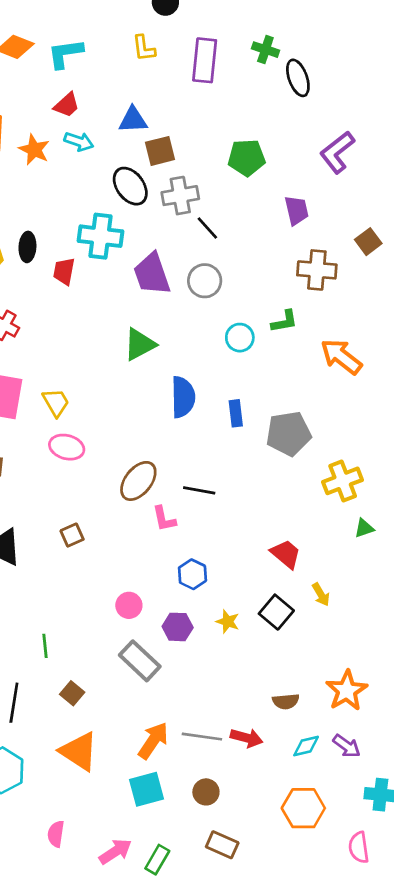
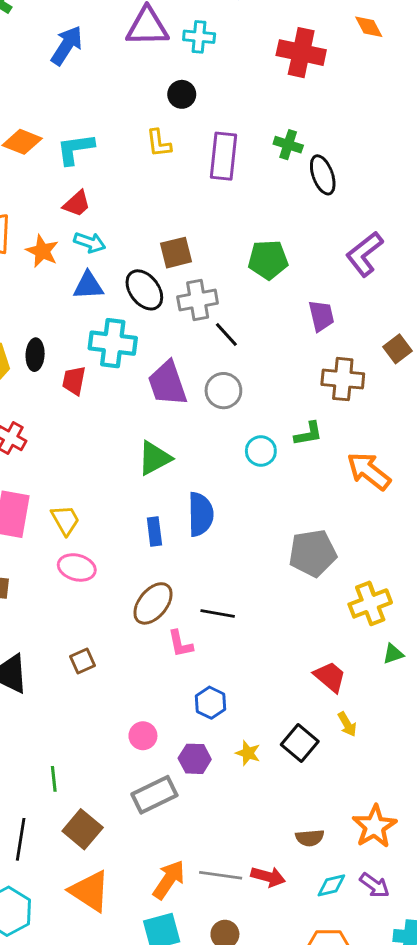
blue triangle: (133, 120) -> (88, 286), moved
blue rectangle: (236, 413) -> (154, 532), moved
red trapezoid: (286, 554) -> (330, 677), moved
gray rectangle: (140, 661) -> (154, 795), turned -69
brown square: (72, 693) -> (83, 829), size x1.5

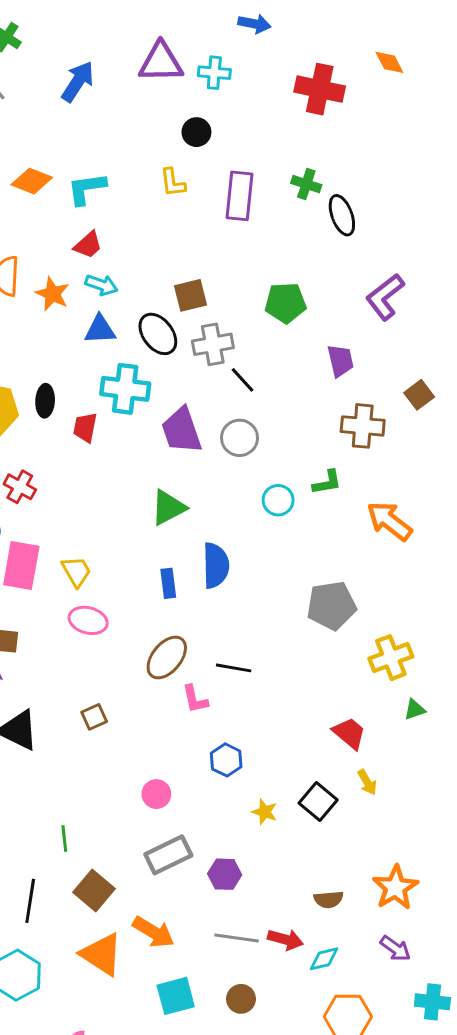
purple hexagon: (195, 759) -> (225, 874), moved
orange arrow: (169, 880) -> (153, 932), moved, turned 87
cyan diamond: (331, 885) -> (324, 959), moved

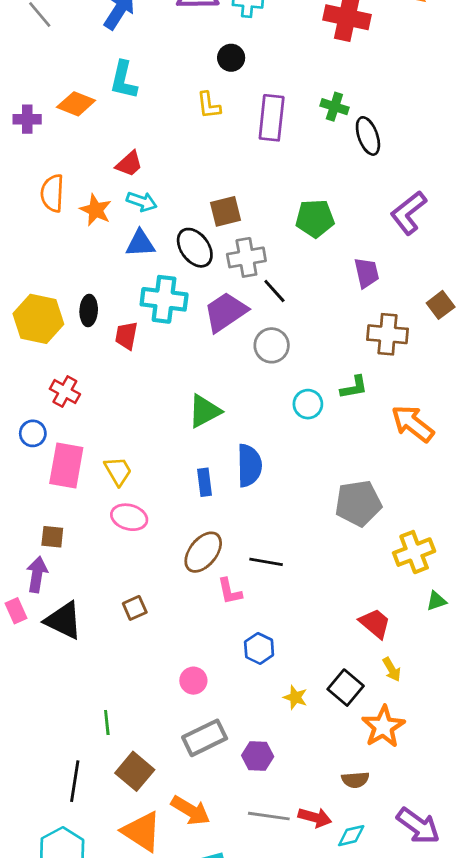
cyan L-shape: (87, 188) -> (124, 80), moved, turned -69
purple trapezoid: (182, 430) -> (226, 312), moved, turned 75
orange star: (395, 888) -> (383, 727), moved
purple arrow: (395, 948) -> (418, 826), size x1.5

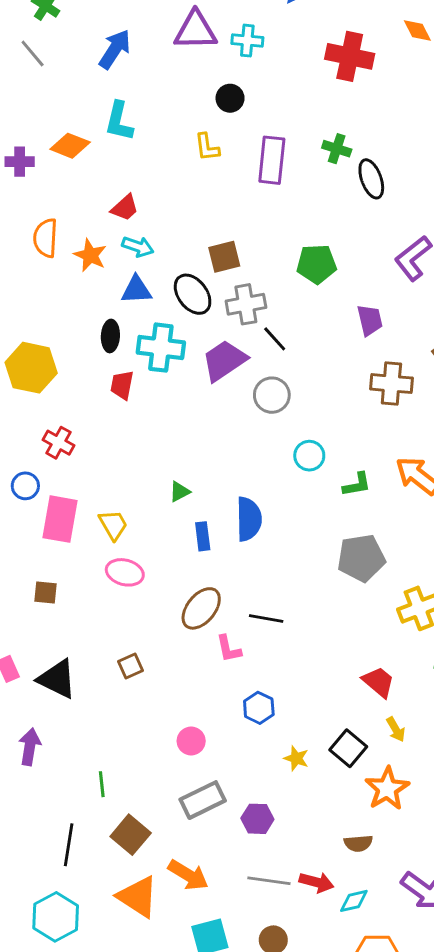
black ellipse: (89, 311) -> (110, 336), moved
green L-shape: (354, 387) -> (357, 484), moved
green triangle: (205, 411) -> (180, 492), moved, size x0.6
purple arrow: (37, 574) -> (30, 747), moved

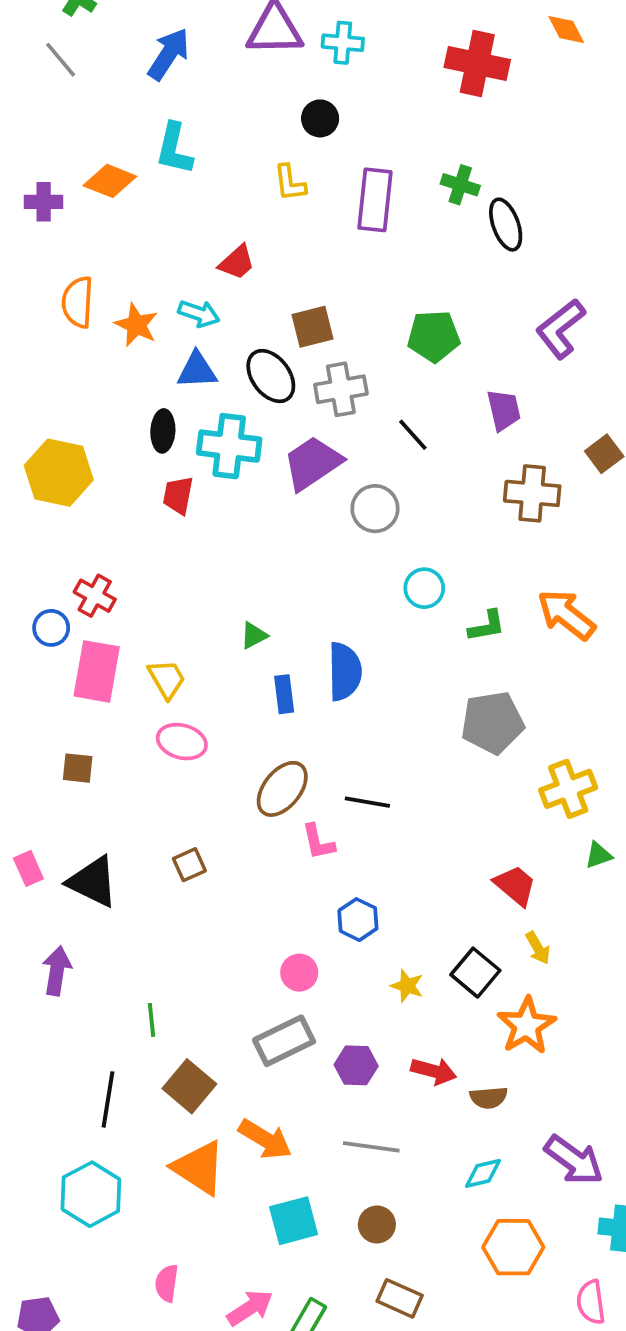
red trapezoid: (125, 208) -> (237, 262), moved
black line: (275, 339) -> (413, 435), moved
red cross: (59, 443) -> (95, 596), moved
pink circle: (191, 741) -> (299, 973), moved
red arrow: (317, 882) -> (434, 1071), moved

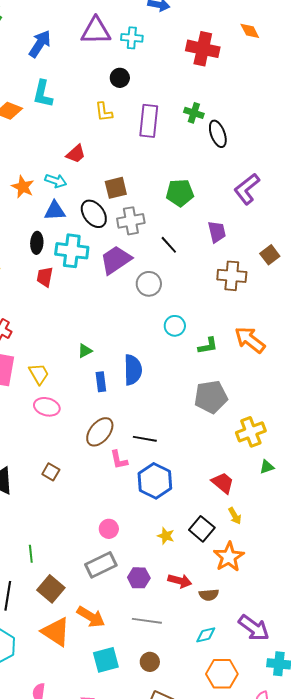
brown square: (189, 865) -> (51, 472), turned -36
blue hexagon: (358, 920) -> (155, 481), moved, size x1.6

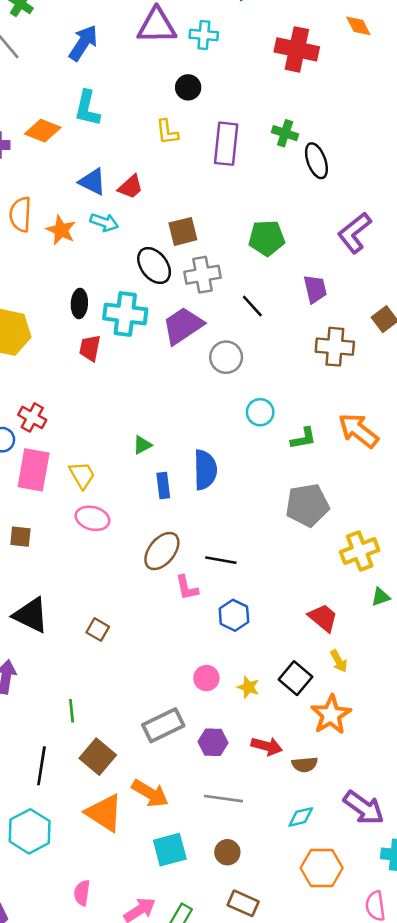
blue triangle: (55, 211) -> (92, 182), moved, turned 30
brown square: (51, 472) -> (98, 630), moved
blue hexagon: (155, 481) -> (234, 615), size x0.7
pink circle: (109, 529) -> (206, 678), moved

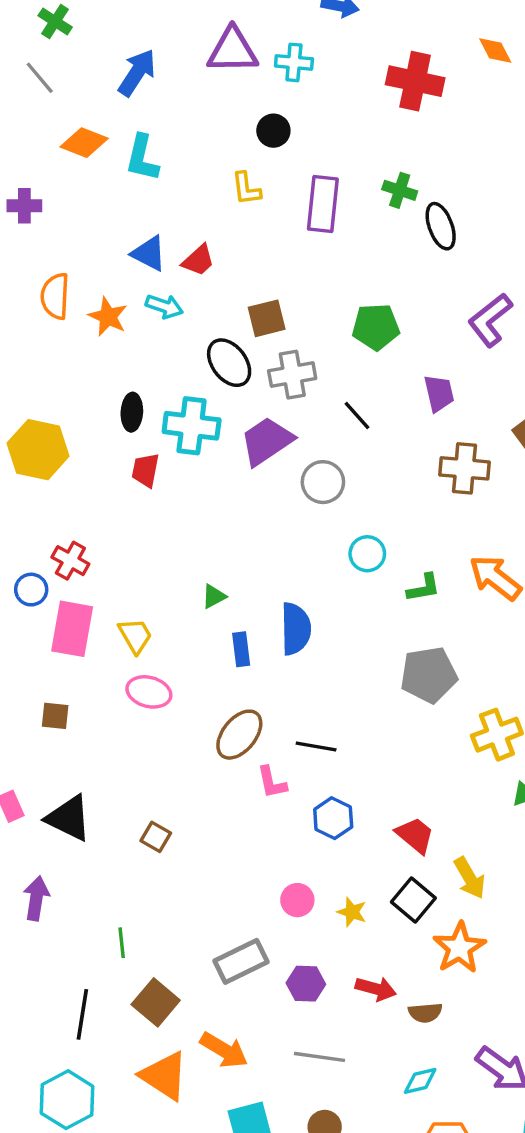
orange diamond: (43, 131) -> (84, 143), moved
red trapezoid: (323, 618) -> (415, 835), moved
yellow arrow: (339, 661) -> (470, 878), size x1.4

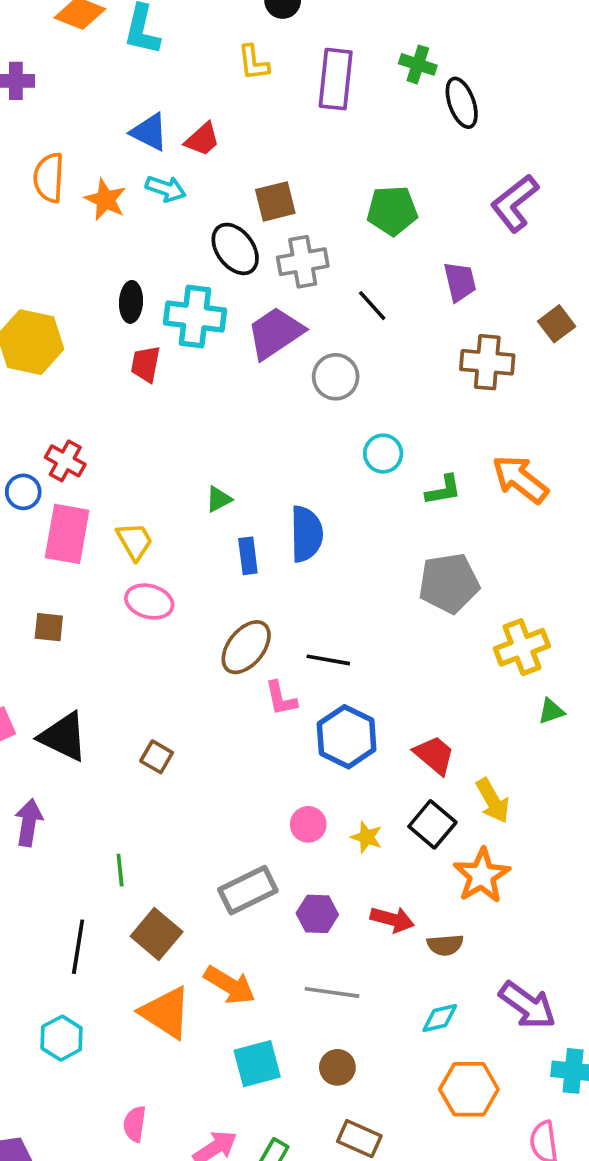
blue hexagon: (333, 818) -> (347, 737), size x1.4
cyan hexagon: (67, 1100) -> (62, 1038), size x0.7

